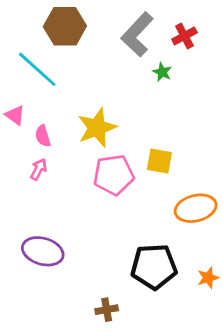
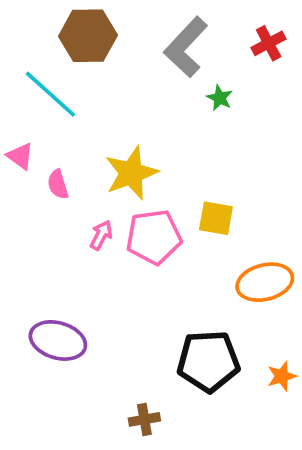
red cross: (184, 36) -> (269, 43), moved
pink arrow: (39, 169) -> (101, 235), moved

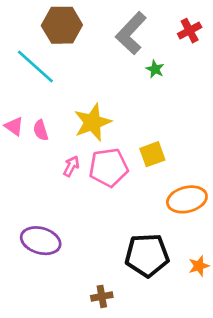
pink triangle: (20, 156) -> (14, 126), moved
yellow square: (216, 218) -> (152, 154), turned -30

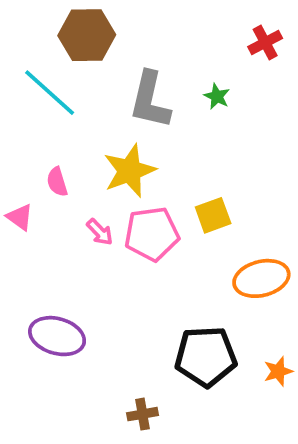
gray L-shape: (131, 33) -> (150, 100), moved, turned -30
pink triangle: (14, 126) -> (20, 217), moved
pink arrow: (71, 166) -> (100, 232), turned 108

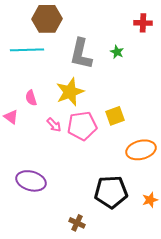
red cross: (265, 43) -> (143, 23), turned 30
cyan line: (50, 93) -> (27, 50), turned -44
brown cross: (142, 414) -> (77, 223), turned 35

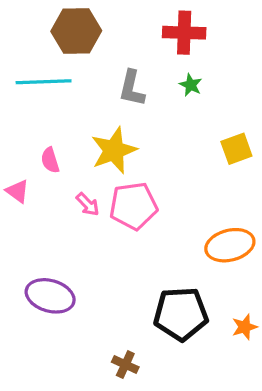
red cross: (143, 23) -> (184, 33), moved, size x1.4
gray L-shape: (81, 54) -> (132, 88), size x0.7
yellow square: (115, 116) -> (236, 149), moved

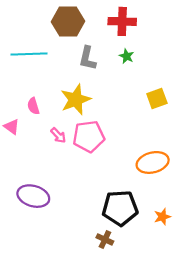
brown hexagon: (76, 31) -> (68, 21), moved
brown cross: (125, 365) -> (105, 239), moved

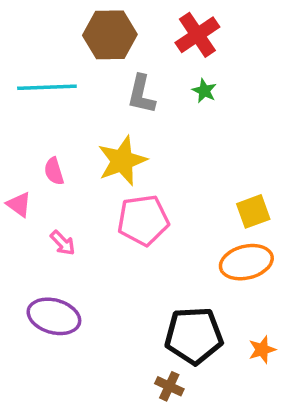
red cross: (122, 21) -> (197, 35), turned -36
yellow square: (157, 98) -> (253, 211), moved
pink arrow: (58, 135) -> (63, 243), moved

